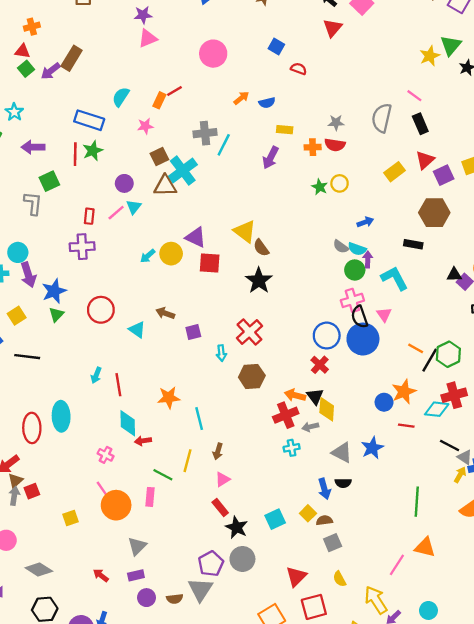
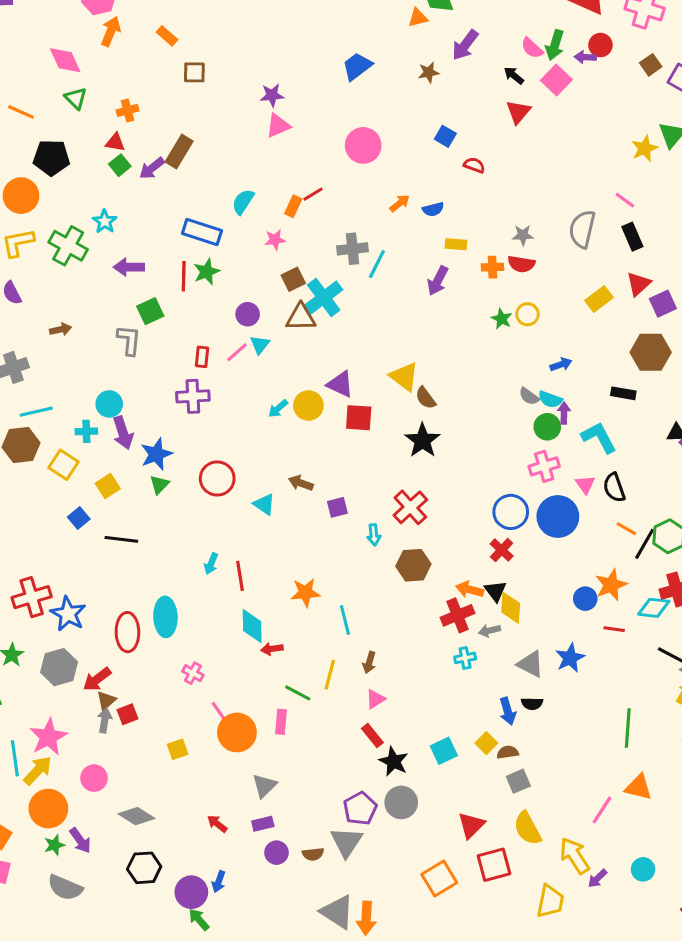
black semicircle: (359, 317) -> (614, 488), moved
pink cross: (106, 455) -> (193, 673), moved
yellow semicircle: (340, 579) -> (527, 828), size x1.6

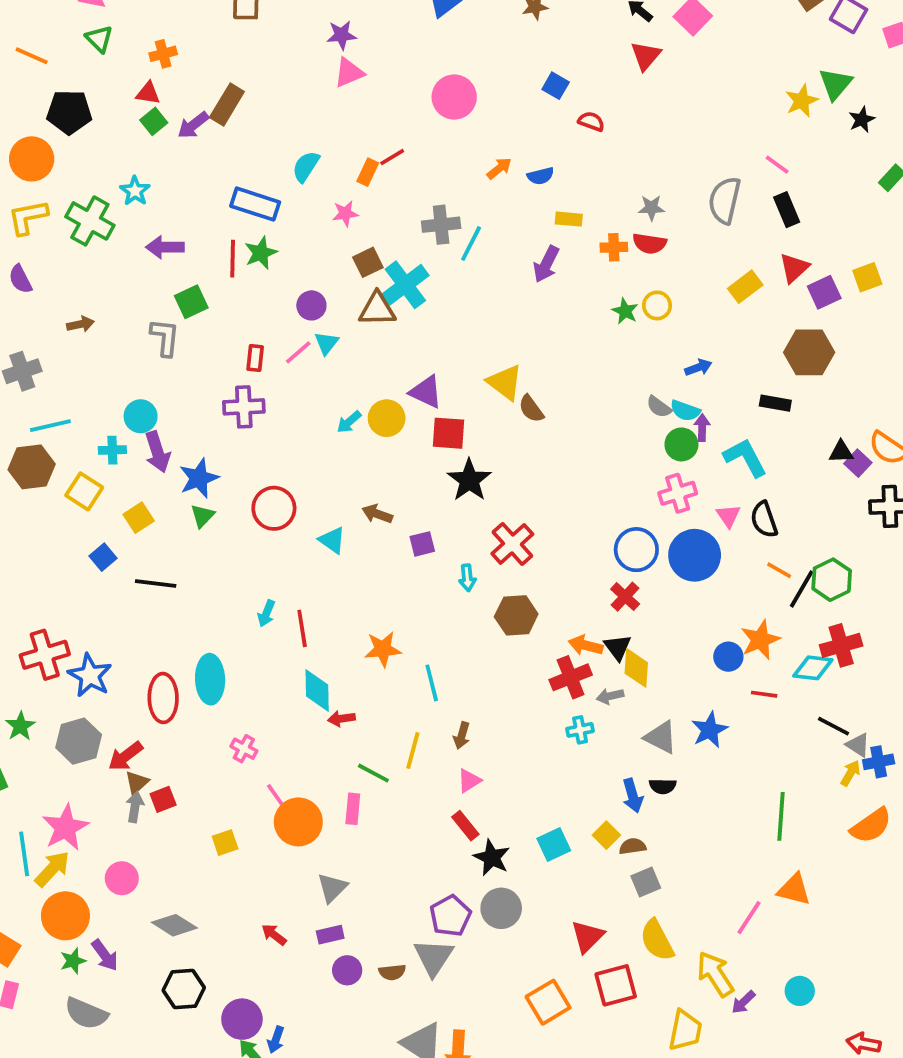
black star: (423, 440) -> (469, 480), moved
blue arrow: (219, 882) -> (276, 1040), moved

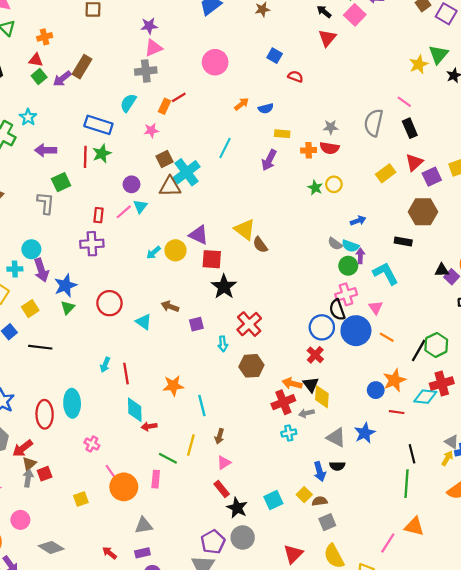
gray cross: (441, 225) -> (146, 71), moved
black semicircle: (764, 520) -> (337, 310), moved
orange line: (779, 570) -> (387, 337), moved
black line: (834, 726) -> (412, 454), moved, turned 48
gray triangle: (332, 888) -> (144, 525), turned 36

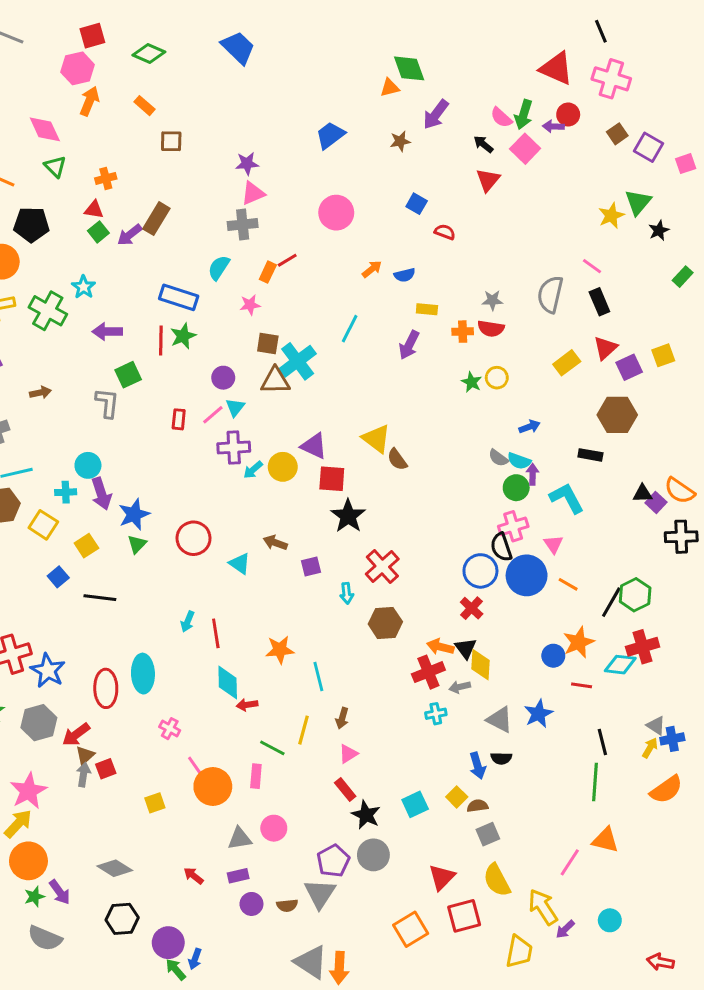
brown square: (164, 159) -> (268, 343), turned 35
purple cross: (92, 244) -> (234, 448), moved
pink circle: (20, 520) -> (274, 828), moved

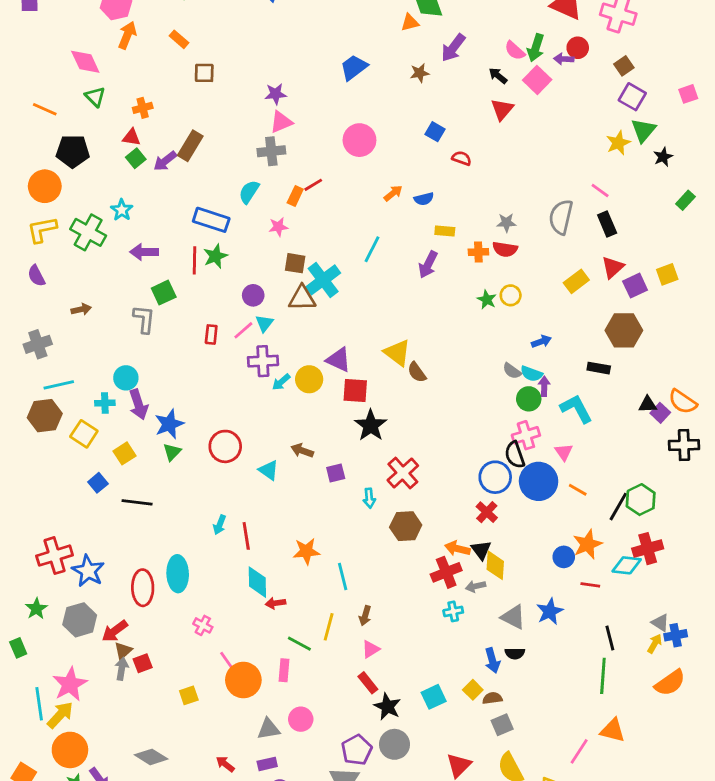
purple square: (648, 147) -> (632, 97), moved

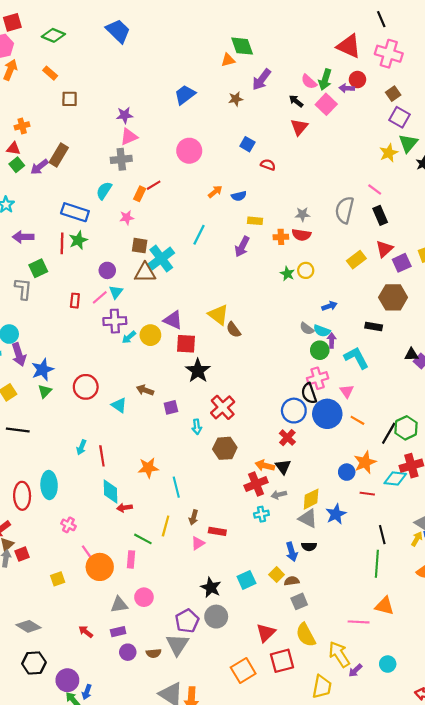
yellow diamond: (495, 565) -> (311, 499), moved, turned 60
red rectangle: (368, 683) -> (217, 531), moved, turned -42
pink line: (579, 751) -> (359, 622), turned 60

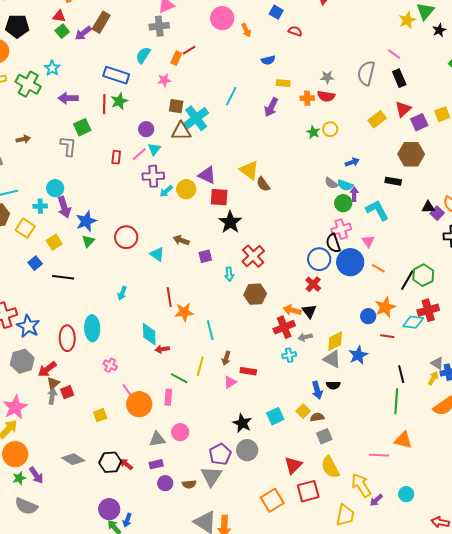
orange arrow: (215, 192) -> (246, 30), moved, turned 104
red line: (102, 456) -> (169, 297), moved
black hexagon: (34, 663) -> (110, 462), moved

